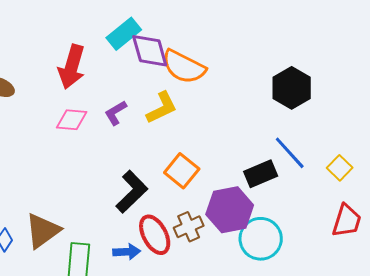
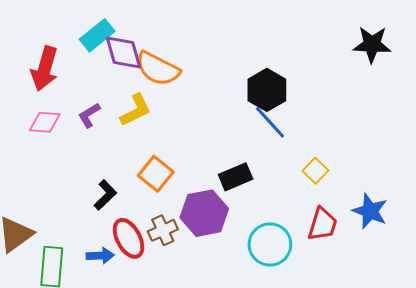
blue line: (290, 153) -> (270, 122), moved
black L-shape: (132, 192) -> (105, 195), size x0.7
cyan circle: (261, 239) -> (270, 244), moved

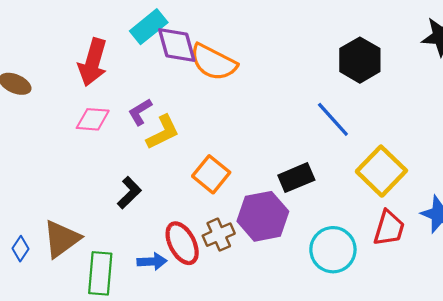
black hexagon: (267, 90) -> (360, 60), moved
yellow L-shape: (136, 110) -> (163, 132), moved
yellow square: (315, 171) -> (381, 171), size x1.8
black L-shape: (105, 195) -> (129, 193), moved

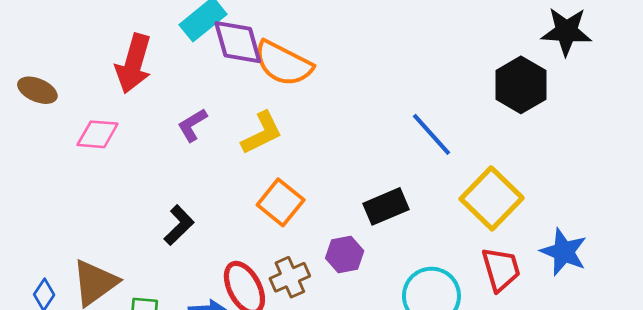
black hexagon: (360, 60) -> (521, 85), moved
pink diamond: (93, 119) -> (98, 134), moved
yellow L-shape: (163, 132) -> (262, 133), moved
purple hexagon: (263, 216) -> (345, 255), size x0.6
red trapezoid: (389, 228) -> (501, 269), turned -33

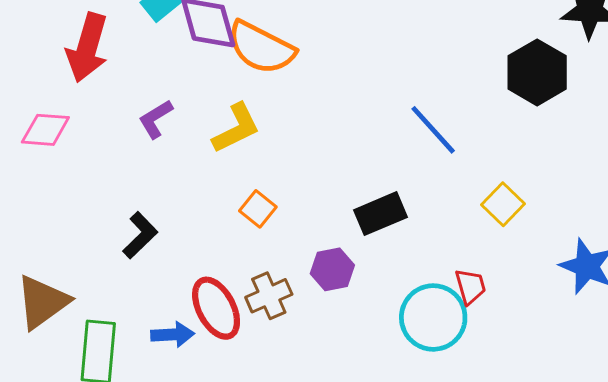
yellow square: (492, 198) -> (503, 204), size x0.6
orange square: (281, 202) -> (258, 209), size x0.7
red trapezoid: (501, 269) -> (470, 286), moved, size x0.7

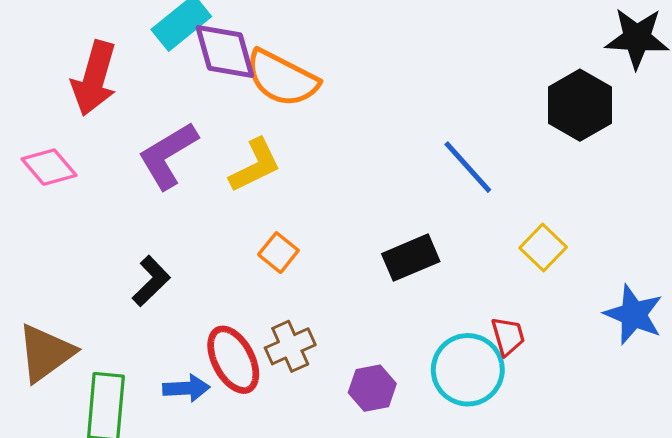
purple L-shape: (156, 119) -> (168, 155), size x1.6
pink diamond: (45, 130) -> (49, 167), turned 45
purple hexagon: (332, 269) -> (372, 388), moved

